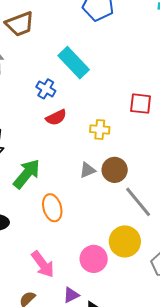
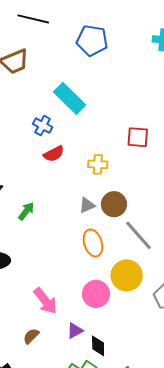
green arrow: (27, 174) -> (26, 211), size x0.6
orange ellipse: (52, 208) -> (93, 243), moved

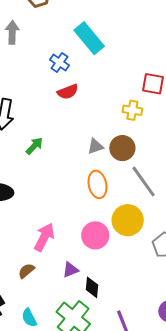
yellow cross: (98, 164) -> (132, 110), moved
pink arrow: (45, 301) -> (44, 237), turned -120

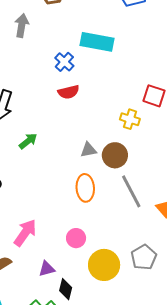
cyan rectangle: (89, 38) -> (97, 42), turned -48
yellow circle: (128, 220) -> (104, 265), moved
pink circle: (95, 235) -> (76, 238), size x0.7

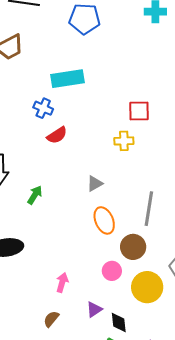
brown circle: (115, 155) -> (133, 247), moved
gray line: (131, 191) -> (149, 209), turned 56
pink arrow: (25, 233) -> (62, 283), size x0.7

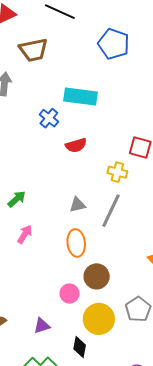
red semicircle: (57, 135) -> (76, 145), moved
gray line: (149, 209) -> (111, 211), moved
pink arrow: (62, 283) -> (25, 234), moved
black diamond: (119, 322) -> (80, 347), moved

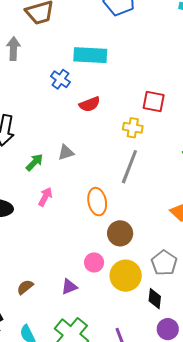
gray triangle: (77, 205) -> (66, 152), moved
pink circle: (69, 294) -> (94, 262), moved
black diamond: (80, 347) -> (155, 299), moved

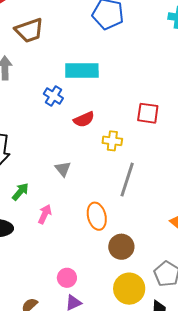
yellow cross: (133, 128) -> (112, 141), moved
gray triangle: (66, 152) -> (63, 169), turned -48
green arrow: (34, 162) -> (20, 192), moved
pink circle: (94, 262) -> (67, 278), moved

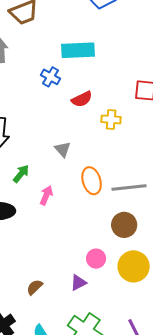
gray line: (127, 180) -> (129, 188), moved, turned 68
orange ellipse: (97, 216) -> (92, 181), moved
pink circle: (67, 278) -> (96, 259), moved

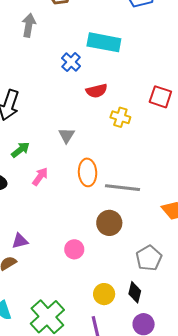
yellow circle: (134, 266) -> (104, 294), moved, size x0.7
purple triangle: (78, 283) -> (20, 241), moved

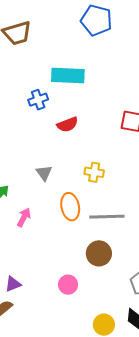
blue cross: (71, 62) -> (38, 100), turned 36
yellow cross: (120, 117) -> (94, 172), moved

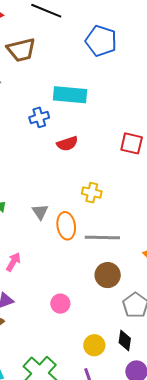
gray triangle: (44, 173) -> (40, 212), moved
pink arrow: (24, 217) -> (13, 262), moved
brown circle: (99, 253) -> (108, 275), moved

